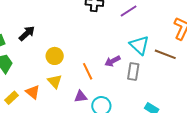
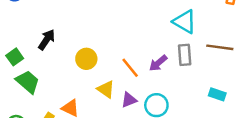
brown line: (165, 54) -> (220, 47), moved
purple arrow: (113, 61) -> (158, 63), moved
yellow triangle: (55, 81) -> (106, 89), moved

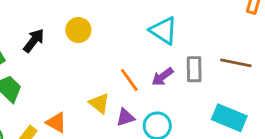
cyan triangle: (185, 22) -> (163, 31), moved
yellow circle: (86, 59) -> (78, 30), moved
cyan rectangle: (217, 94) -> (229, 118), size x1.6

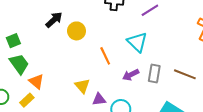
black arrow: (34, 41) -> (54, 20), moved
orange line: (129, 80) -> (105, 56), moved
orange triangle: (56, 123) -> (36, 82), moved

